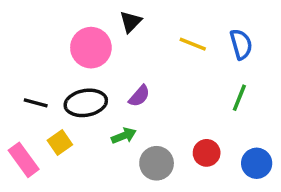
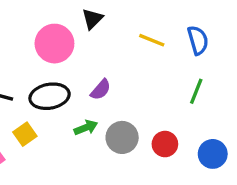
gray circle: (157, 163) -> (122, 137), moved

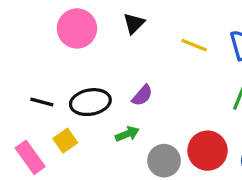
pink circle: (54, 44) -> (77, 28), moved
gray circle: (122, 137) -> (164, 161), moved
red circle: (165, 144) -> (208, 151), size x1.5

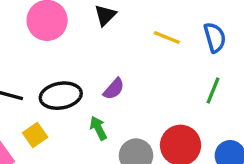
green arrow: (127, 134) -> (98, 128), turned -95

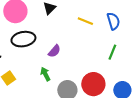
black ellipse: (61, 96) -> (23, 39), moved

